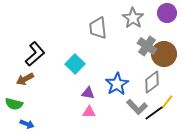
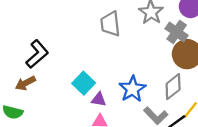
gray cross: (147, 46) -> (177, 32), moved
cyan square: (75, 64) -> (84, 83), moved

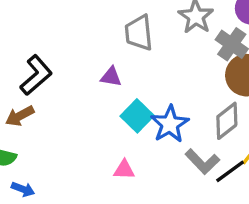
cyan square: (84, 83) -> (137, 116), moved
purple triangle: (99, 99) -> (111, 77), moved

